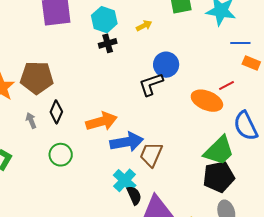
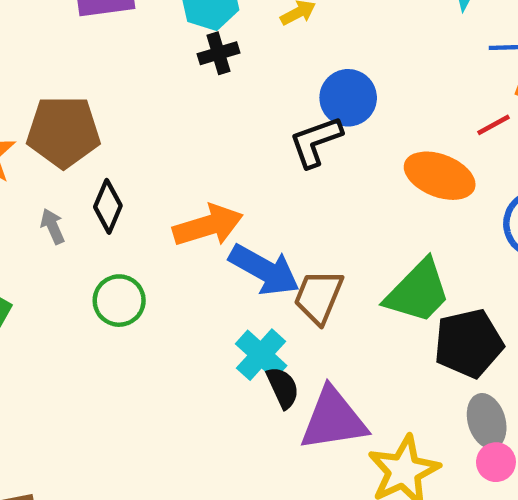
red line: (227, 86) -> (494, 125), moved
blue arrow: (127, 142) -> (264, 270), turned 40
green trapezoid: (219, 151) -> (418, 292), moved

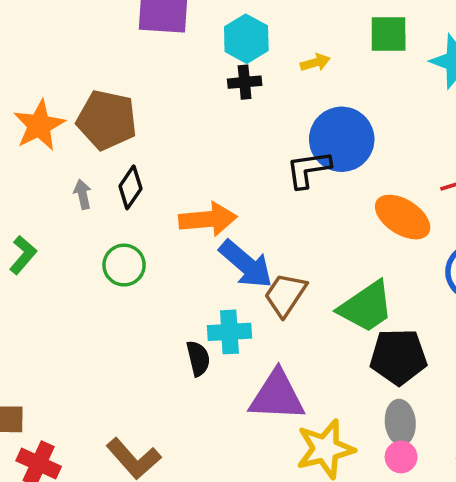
blue circle: (348, 98) -> (342, 139), size x1.4
cyan cross: (261, 355) -> (229, 332), turned 33
black semicircle: (283, 388) -> (198, 358), moved

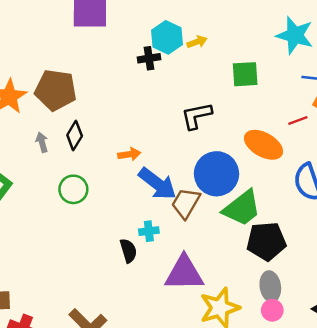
green square: (389, 34) -> (245, 74), moved
cyan hexagon: (246, 39) -> (167, 37), moved
blue circle: (342, 139) -> (216, 174), moved
orange arrow: (208, 219) -> (129, 154), size x0.6
cyan cross: (229, 332) -> (149, 231), size x0.7

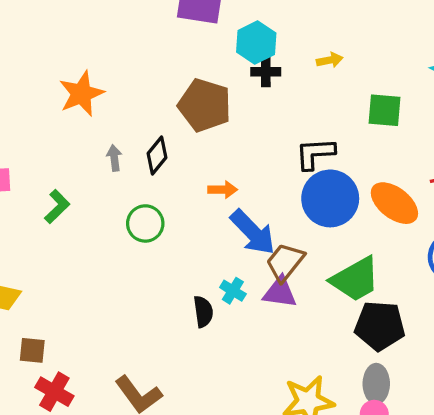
cyan hexagon: (167, 37) -> (256, 43), moved
brown pentagon: (56, 90) -> (205, 105), moved
blue circle: (216, 174) -> (330, 198), moved
cyan cross: (149, 231) -> (233, 291), turned 30
purple triangle: (184, 273) -> (280, 292), moved, size x0.7

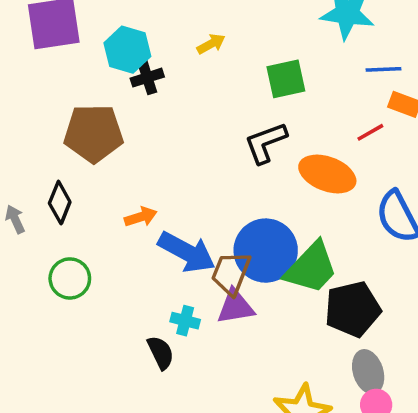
black L-shape: (315, 154) -> (266, 143), moved
blue circle: (330, 198) -> (266, 251), moved

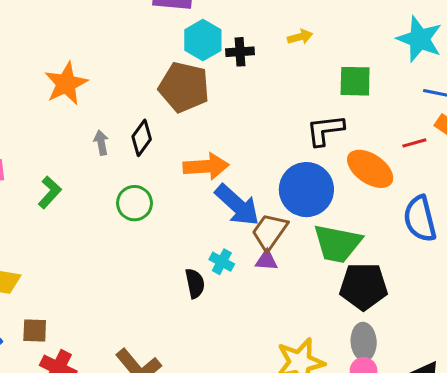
cyan hexagon: (127, 50) -> (203, 40), moved
orange arrow: (141, 217) -> (206, 166), size x1.6
blue circle: (266, 251) -> (306, 190), moved
green trapezoid: (311, 268) -> (337, 244), turned 44
purple triangle: (235, 307) -> (266, 260), size x0.7

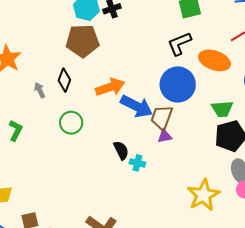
green trapezoid: (337, 244) -> (222, 109), moved, size x0.7
cyan cross: (222, 262) -> (137, 163), moved
black semicircle: (195, 283) -> (121, 150), moved

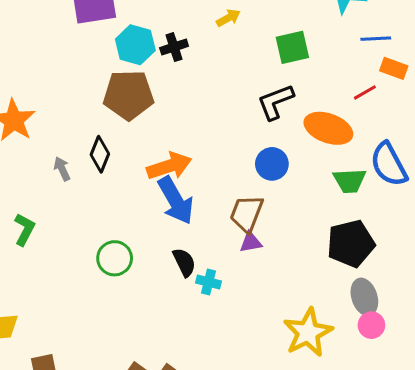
blue circle: (178, 84) -> (272, 164), size x0.6
blue arrow: (137, 106) -> (176, 201), moved, turned 32
green trapezoid: (222, 109) -> (350, 181), moved
green circle: (71, 123) -> (115, 258), moved

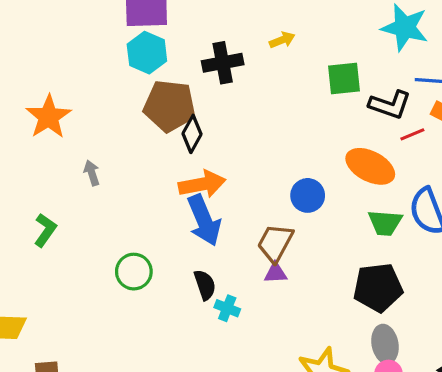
cyan hexagon: (135, 45) -> (147, 53), moved
black cross: (174, 47) -> (223, 63), size x1.4
black L-shape: (276, 102) -> (390, 105), moved, turned -147
black diamond: (100, 154) -> (192, 134), moved

